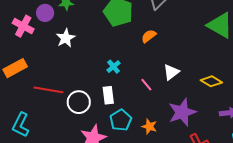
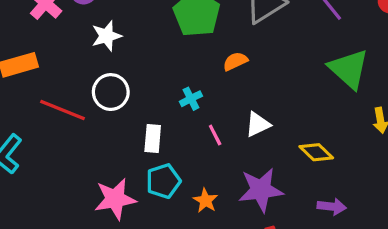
cyan cross: (114, 67) -> (191, 99), moved
white circle: (79, 102) -> (111, 92), moved

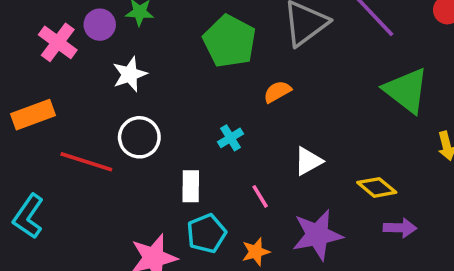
pink line: (215, 135) -> (260, 196), moved
orange star: (205, 201) -> (256, 252), turned 30
purple arrow: (332, 207) -> (400, 228), moved

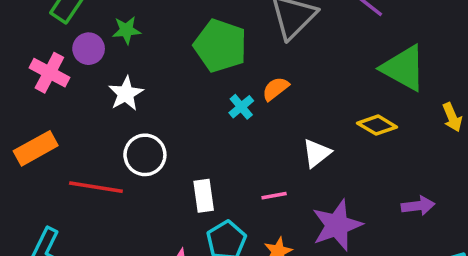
cyan cross: (231, 138) -> (241, 107), moved
yellow diamond: (377, 187) -> (377, 125), moved
pink line: (260, 196) -> (274, 196), turned -60

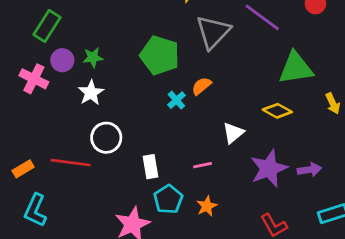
green star: (126, 30) -> (93, 57), moved
green triangle: (404, 68) -> (296, 68), turned -36
orange rectangle: (36, 148) -> (23, 169), moved, size x0.7
purple star: (337, 225) -> (269, 168), moved

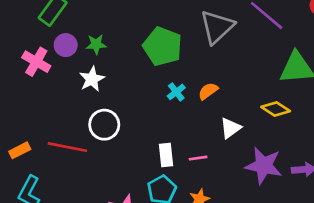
orange semicircle: (201, 86) -> (208, 91), moved
white rectangle: (150, 167) -> (166, 155), moved
purple star: (269, 168) -> (264, 166), turned 30

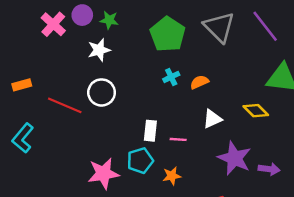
gray triangle: (217, 27) -> (219, 27), turned -44
orange rectangle: (20, 150) -> (22, 85), moved

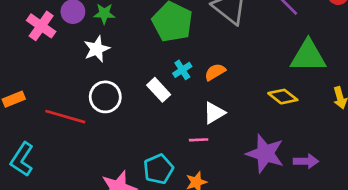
white triangle: (212, 119) -> (214, 113), moved
white rectangle: (150, 131) -> (159, 90), moved, turned -42

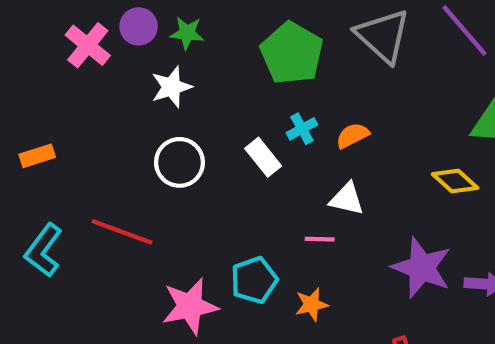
white triangle: (214, 113) -> (347, 199), turned 40
red line: (65, 117) -> (122, 232), moved

